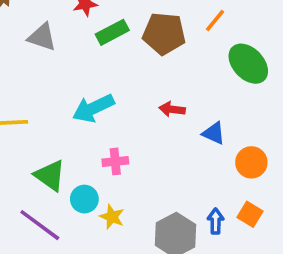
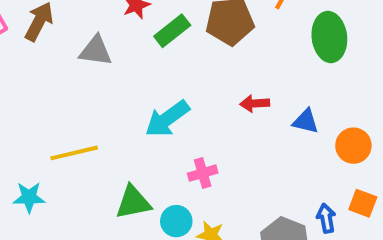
green ellipse: (248, 64) -> (329, 37), turned 48
green triangle: (50, 175) -> (133, 202), turned -36

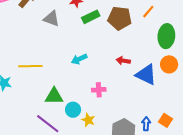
cyan arrow: (167, 119) -> (79, 59), size x0.7
blue triangle: (306, 121) -> (146, 75), size x1.6
orange circle: (353, 146) -> (169, 64), moved
pink cross: (203, 173) -> (99, 90), moved

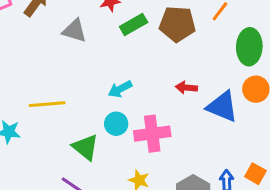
pink cross: (99, 90) -> (152, 134), size x1.6
green triangle: (54, 96) -> (85, 147), turned 42
cyan circle: (73, 110) -> (116, 124), moved

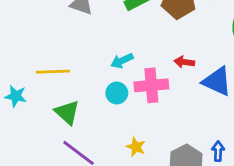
pink cross: (152, 134) -> (151, 85), moved
green triangle: (85, 147) -> (67, 112), moved

